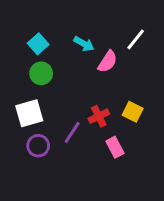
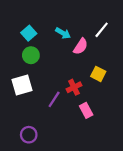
yellow square: (133, 112) -> (98, 74), moved
purple circle: (38, 146) -> (29, 135), moved

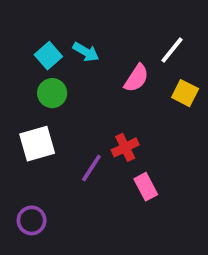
cyan arrow: (63, 33) -> (86, 52), moved
yellow square: (98, 74) -> (185, 93), moved
purple circle: (29, 135) -> (32, 220), moved

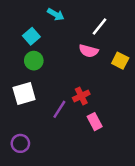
white line: (172, 50) -> (100, 27), moved
cyan arrow: (86, 52) -> (56, 14), moved
pink semicircle: (136, 78) -> (89, 51), turned 72

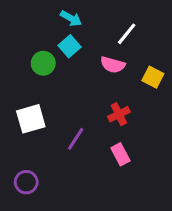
cyan square: (31, 36) -> (69, 46), moved
green circle: (34, 61) -> (43, 63), moved
red cross: (81, 96) -> (119, 114), moved

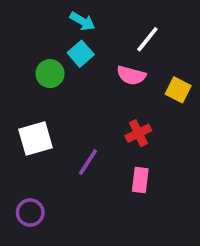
pink rectangle: (120, 154) -> (140, 180), turned 35

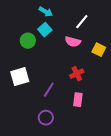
purple circle: (30, 213) -> (46, 118), moved

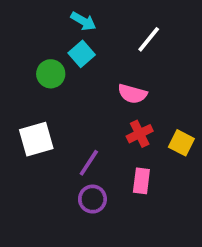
pink semicircle: (73, 42) -> (132, 94), moved
yellow square: (99, 50) -> (181, 143), moved
purple circle: (46, 118) -> (92, 199), moved

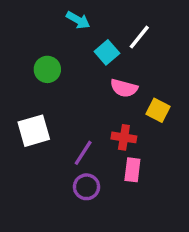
cyan square: (82, 54) -> (107, 52), moved
red cross: (140, 134) -> (124, 137), moved, turned 35
yellow square: (181, 143) -> (158, 110), moved

